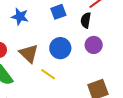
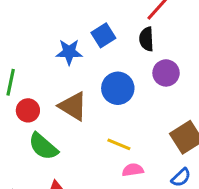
blue star: (20, 17) -> (69, 52), moved
yellow line: (48, 74) -> (119, 144), moved

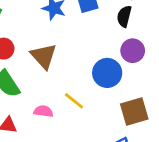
blue circle: (118, 88) -> (107, 73), moved
pink semicircle: (133, 170) -> (43, 111), moved

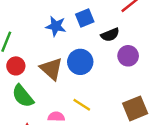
black semicircle: (124, 16) -> (110, 35), moved, turned -120
blue circle: (107, 73) -> (80, 62), moved

